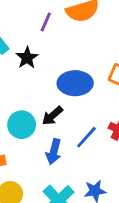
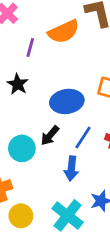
blue line: (86, 137) -> (83, 137), moved
blue arrow: (54, 152) -> (71, 168), moved

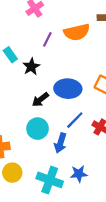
black arrow: (50, 136) -> (40, 100), moved
cyan circle: (22, 148) -> (38, 129), moved
cyan cross: (68, 215) -> (50, 180), turned -30

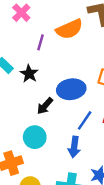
cyan circle: (38, 129) -> (35, 137), moved

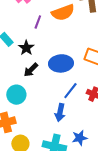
black arrow: (45, 106) -> (31, 70), moved
cyan circle: (35, 137) -> (16, 95), moved

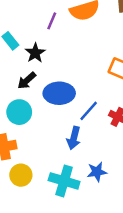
blue ellipse: (61, 63) -> (59, 93), moved
black arrow: (31, 70) -> (27, 81), moved

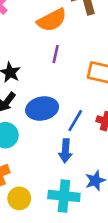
purple line: (52, 21) -> (56, 54), moved

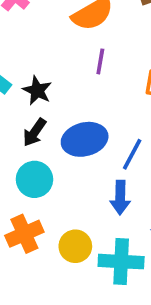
yellow circle: (19, 198) -> (75, 246), moved

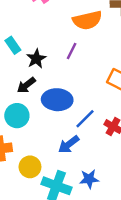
purple line: (100, 61) -> (72, 51), moved
blue arrow: (120, 198) -> (69, 144), turned 35

